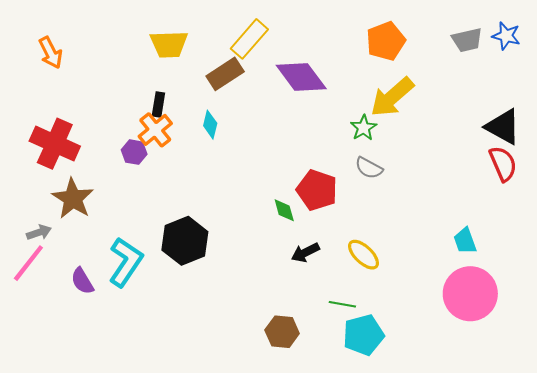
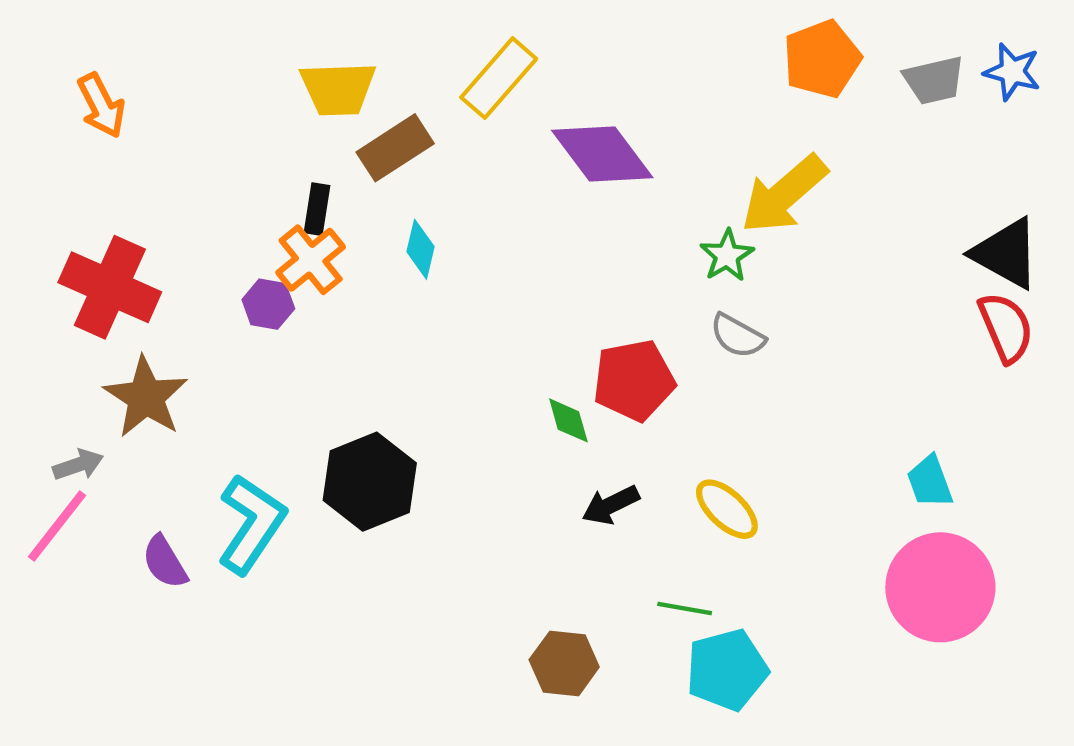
orange pentagon: (386, 41) -> (822, 59), moved
brown rectangle: (225, 74) -> (395, 148), moved
red pentagon: (317, 190) -> (634, 380), turned -30

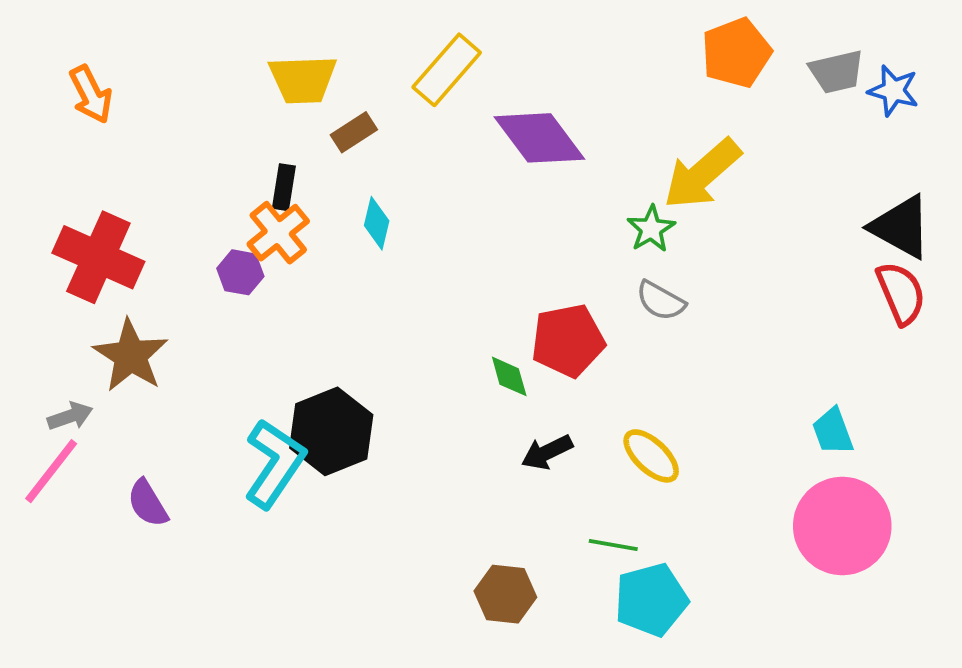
blue star: (1012, 72) -> (893, 91), moved
brown rectangle: (395, 148) -> (354, 132), size x0.7
cyan L-shape: (251, 524) -> (274, 464), moved

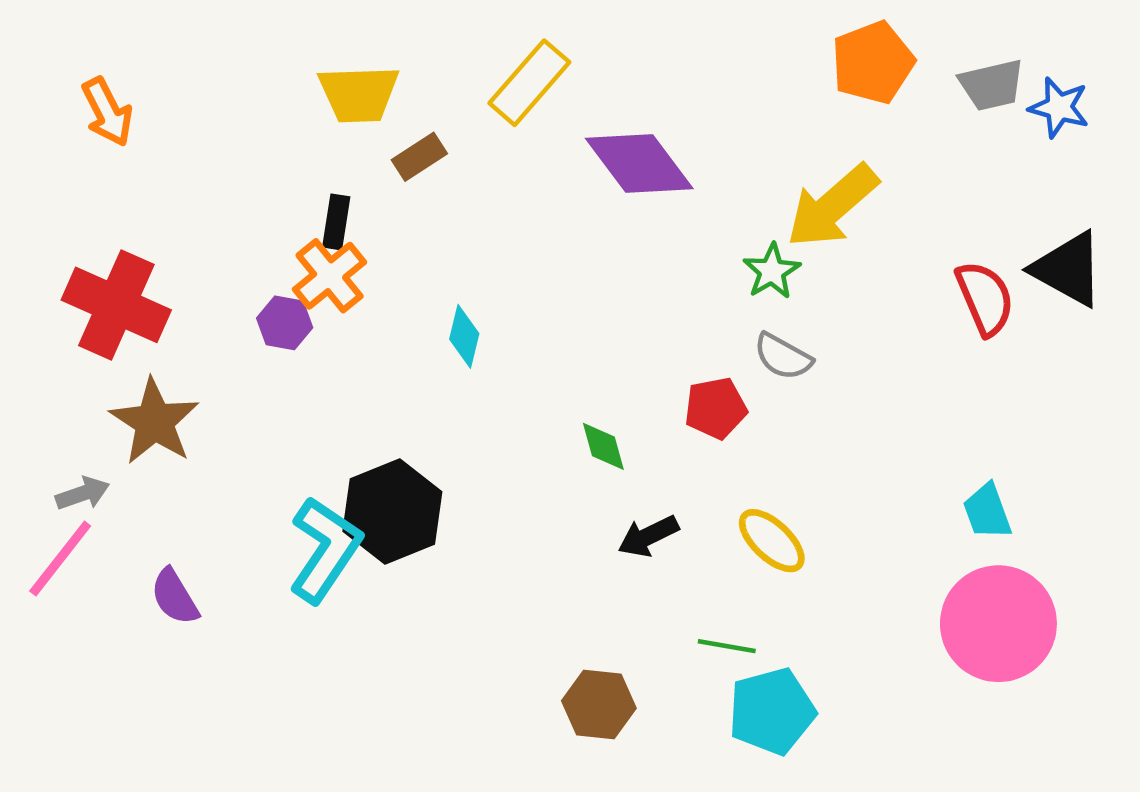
cyan diamond: (377, 223) -> (464, 336), moved
red semicircle: (901, 293) -> (985, 298), moved
red pentagon: (568, 340) -> (716, 408), moved, size x0.7

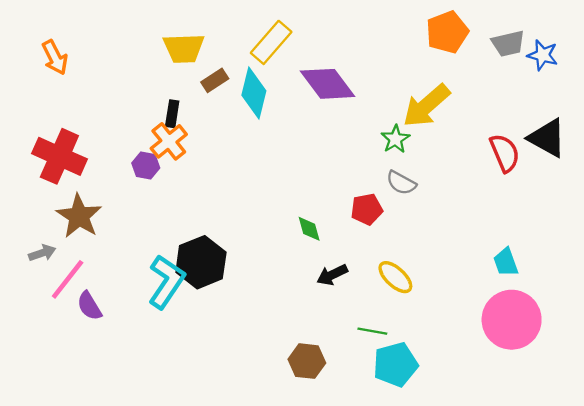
cyan diamond: (464, 336) -> (254, 93), moved, size x1.6
pink line: (60, 559) -> (68, 279), moved

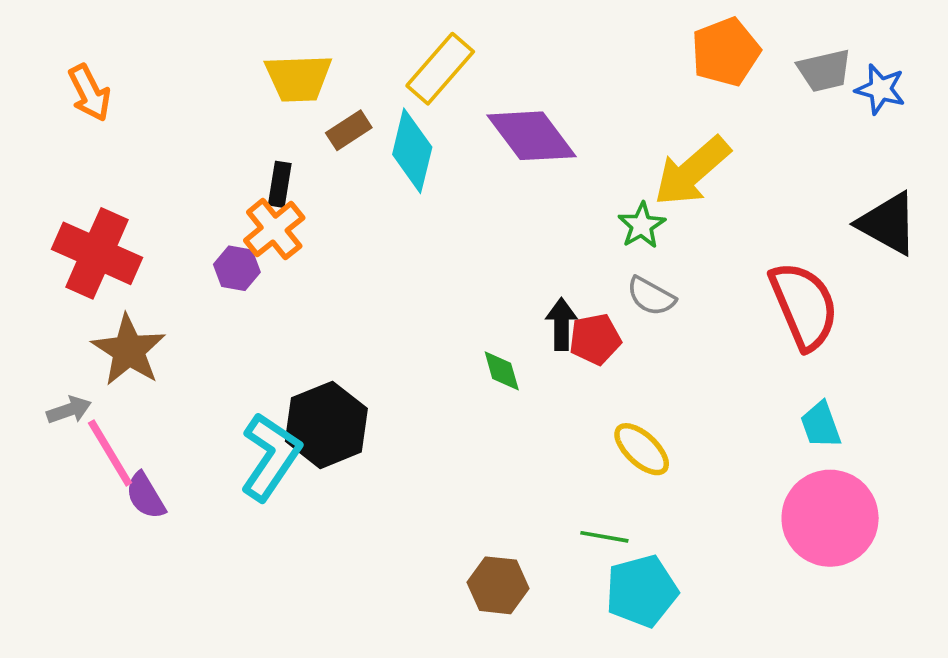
red semicircle: (505, 153) -> (804, 306), moved, size x1.4
black arrow: (332, 275) -> (561, 324), moved, turned 116
pink line: (68, 279) -> (110, 453), turned -69

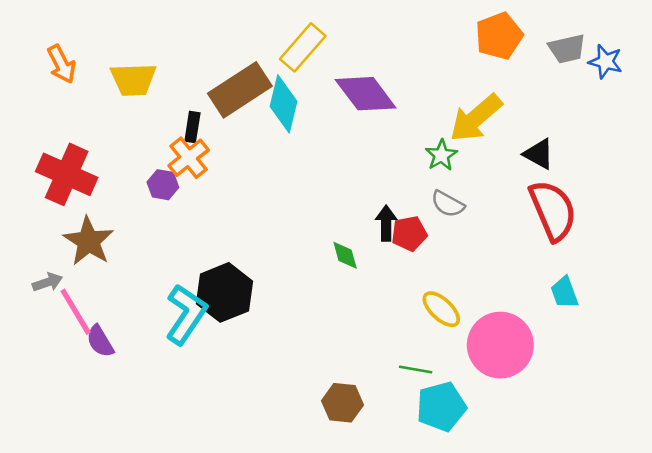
yellow trapezoid: (298, 78) -> (133, 80), moved
brown rectangle: (349, 130) -> (240, 90), size x2.0
black triangle: (888, 223) -> (539, 154), moved, size x0.7
pink circle: (830, 518) -> (500, 345), moved

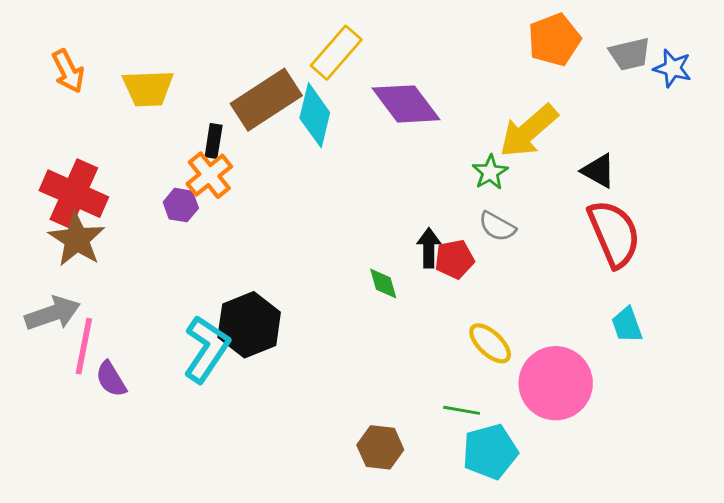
brown star: (89, 241) -> (77, 239), moved
gray arrow: (47, 282) -> (53, 313), size x1.6
pink line: (76, 312) -> (84, 346), turned 42

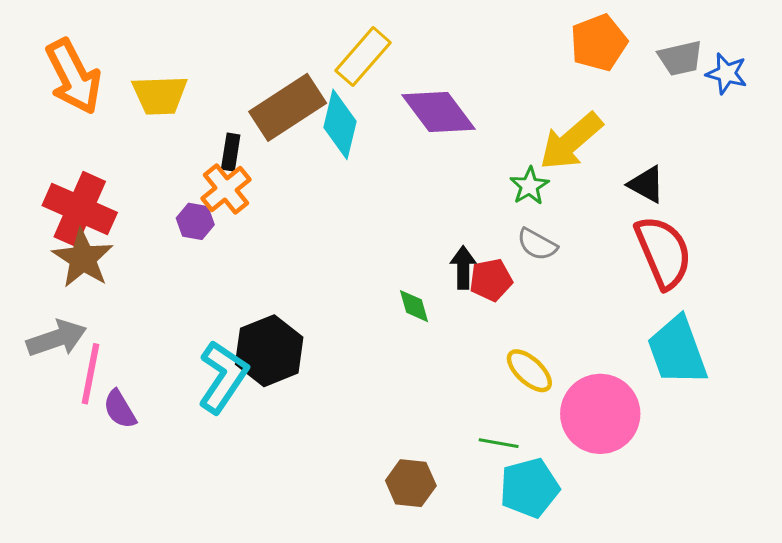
orange arrow: (68, 71) -> (74, 77), size x1.6
cyan trapezoid: (627, 325) -> (677, 351), size x1.8

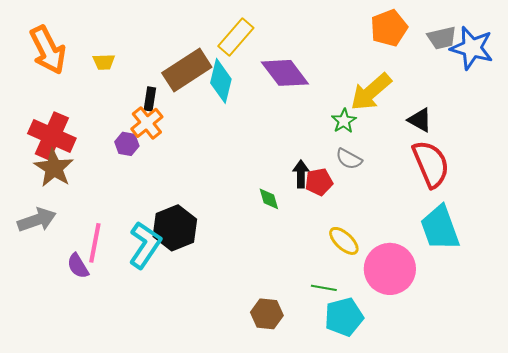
blue star: (727, 74) -> (472, 48), size x1.6
yellow trapezoid: (160, 95) -> (104, 62), size x0.6
pink line: (90, 374) -> (95, 243), moved

